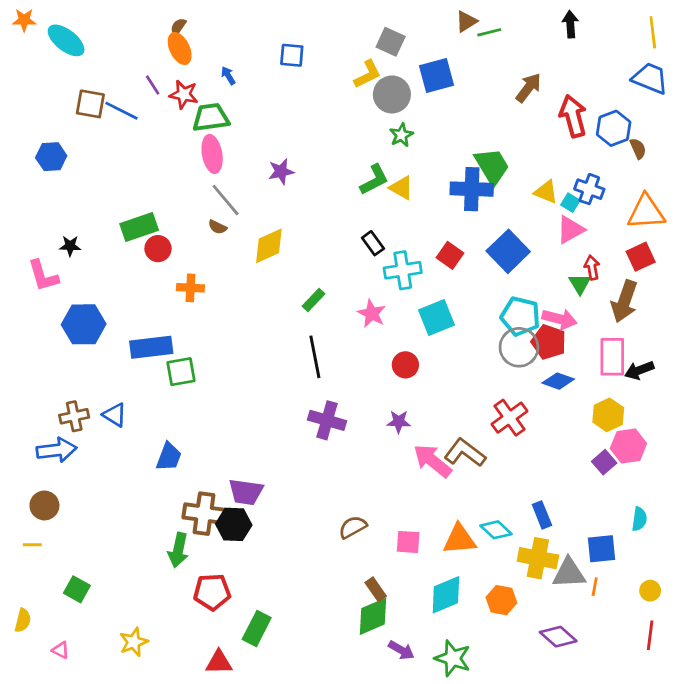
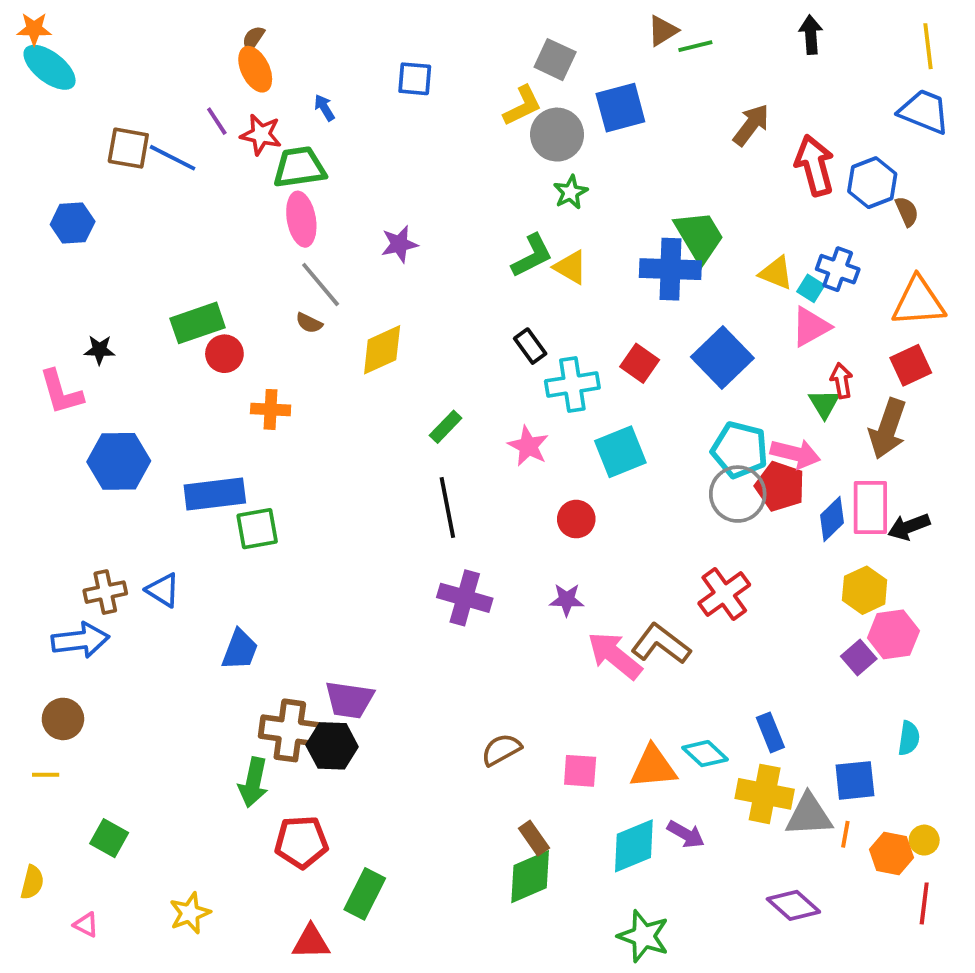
cyan ellipse: (66, 40) -> (50, 67), moved
blue diamond: (558, 381) -> (832, 519), moved, turned -64
orange hexagon: (501, 600) -> (891, 854), moved
purple arrow: (401, 650) -> (686, 834), moved

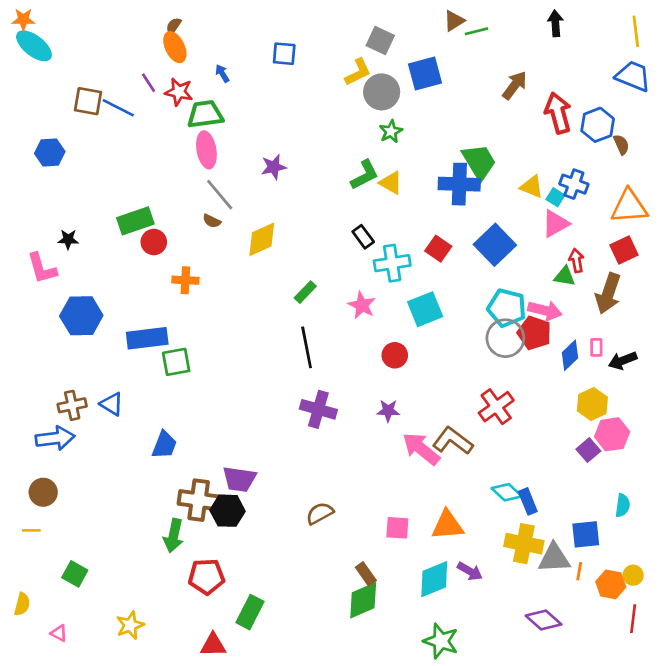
green triangle: (824, 404) -> (565, 276), turned -50
pink rectangle: (870, 507) -> (596, 347), size x0.5
brown semicircle: (501, 750) -> (320, 513), moved
cyan diamond: (705, 754) -> (507, 492), moved

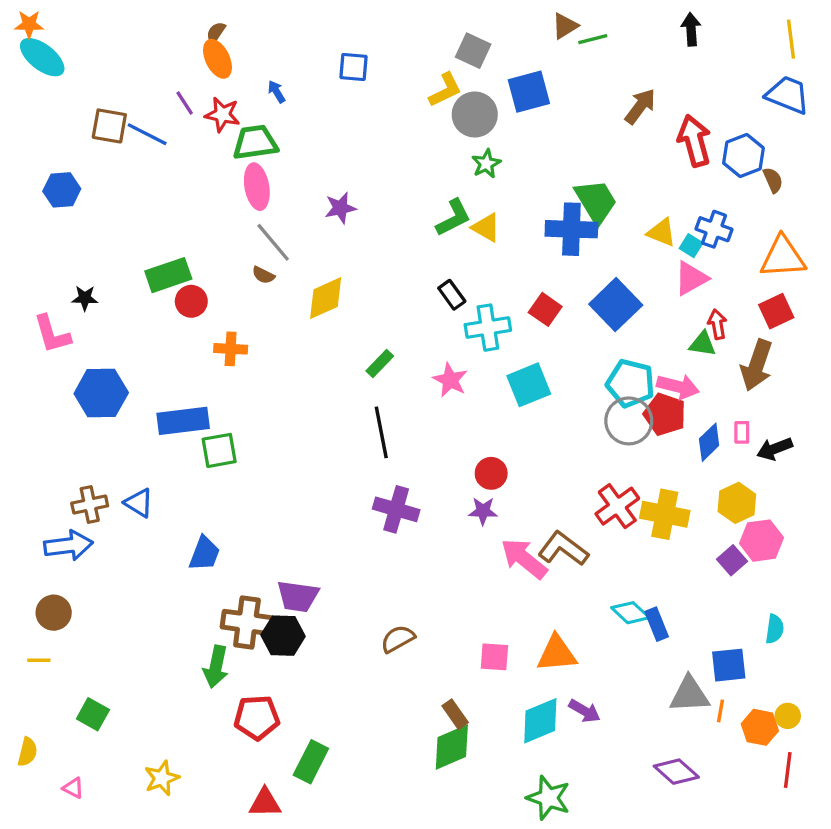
red circle: (395, 355) -> (491, 473), moved
yellow cross: (524, 544) -> (665, 514), moved

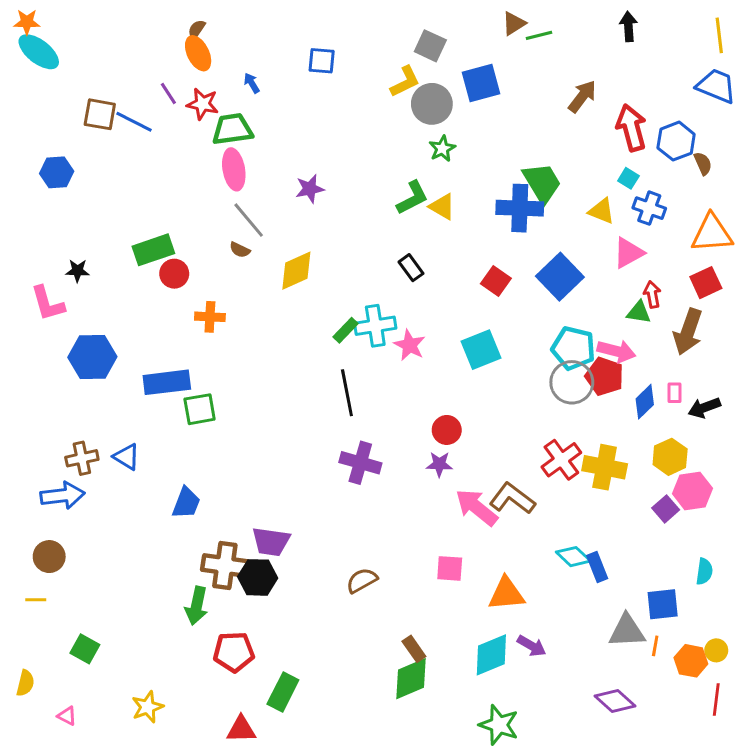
cyan square: (691, 246) -> (628, 178), moved
cyan cross: (488, 328) -> (375, 326), moved
pink square: (494, 657) -> (450, 568), moved

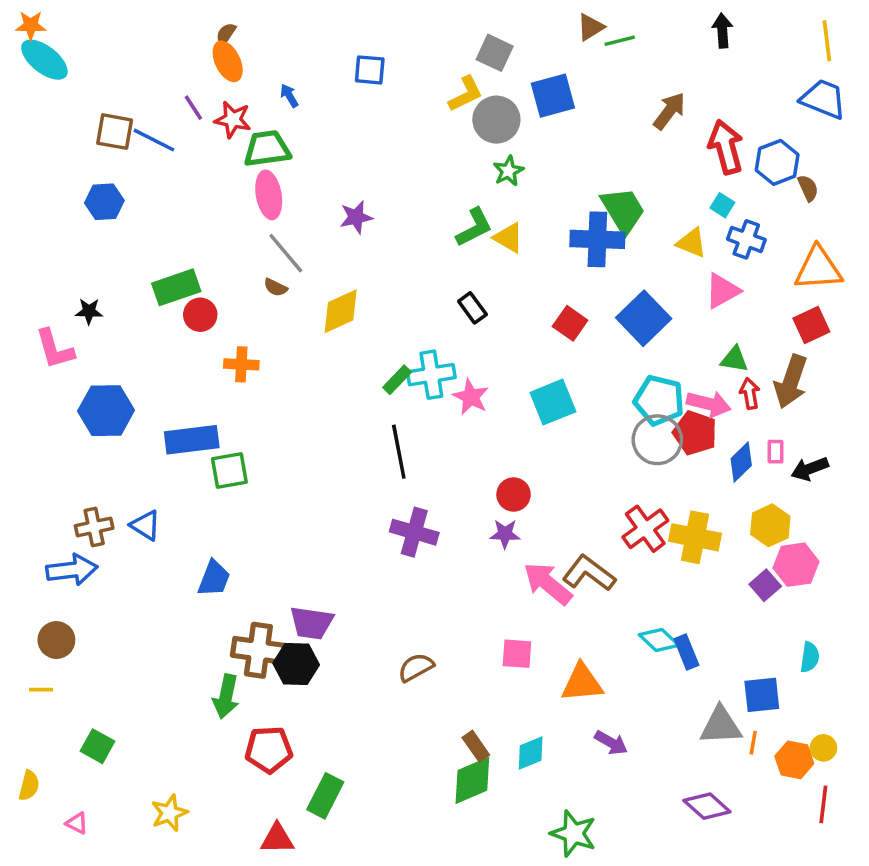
blue hexagon: (57, 172) -> (104, 202), moved
red arrow: (652, 294) -> (750, 393), moved
cyan diamond: (491, 655) -> (531, 753), moved, size x0.7

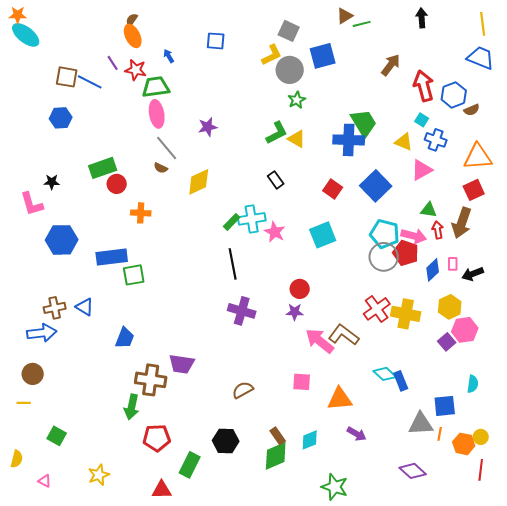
brown semicircle: (808, 188) -> (472, 110), turned 91
black hexagon: (296, 664) -> (226, 441), moved

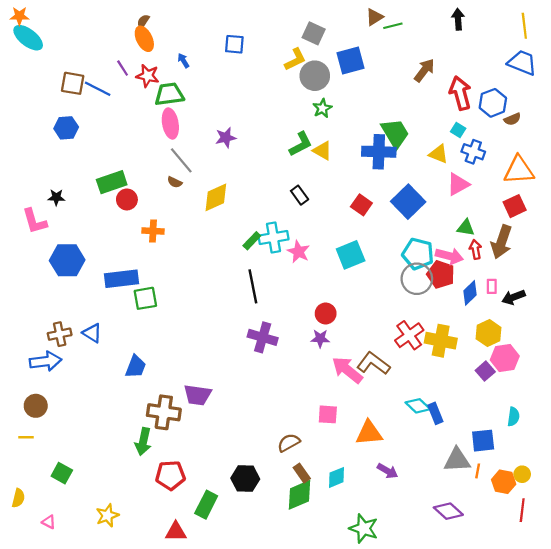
brown semicircle: (243, 390) -> (289, 443), moved

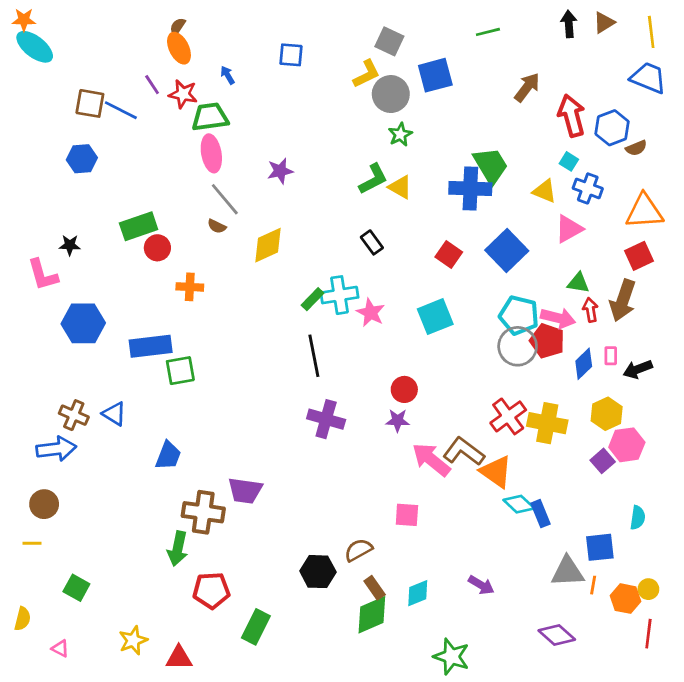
brown triangle: (374, 17) -> (604, 23), moved
brown cross: (60, 334) -> (74, 415), turned 35
orange triangle: (369, 433) -> (496, 472), moved, turned 40
black hexagon: (245, 479) -> (318, 572), moved
red triangle: (176, 532) -> (179, 658), moved

